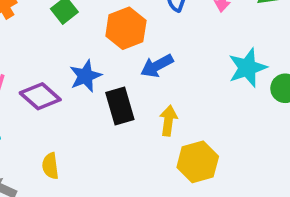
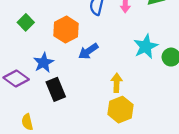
black rectangle: (120, 106) -> (56, 89), moved
yellow arrow: (168, 121) -> (117, 83), moved

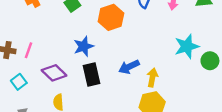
blue arrow: (88, 51) -> (129, 67), moved
purple diamond: (16, 78) -> (54, 73), moved

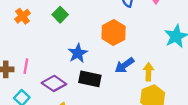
orange hexagon: (111, 17) -> (114, 33), moved
black rectangle: (91, 75) -> (90, 79), turned -55

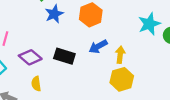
blue star: (78, 53) -> (54, 14), moved

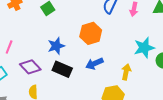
blue star: (54, 14) -> (56, 46), moved
yellow arrow: (120, 55) -> (126, 72), moved

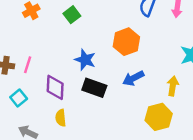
blue star: (56, 46) -> (85, 60), turned -30
purple diamond: (30, 67) -> (55, 87), turned 50

